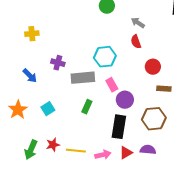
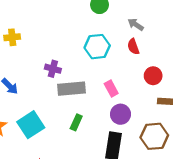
cyan hexagon: (105, 57) -> (97, 47), moved
purple cross: (58, 63) -> (53, 69), moved
pink rectangle: (112, 85) -> (111, 89), moved
cyan square: (48, 109) -> (31, 125), size x1.6

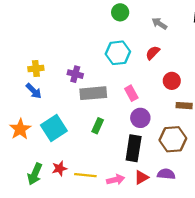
gray arrow: (136, 24) -> (159, 24), moved
yellow cross: (12, 37) -> (36, 68), moved
red semicircle: (133, 47) -> (153, 53), turned 64

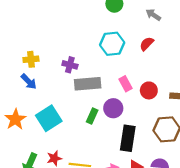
red circle: (172, 81) -> (149, 90), moved
purple circle: (140, 118) -> (113, 108), moved

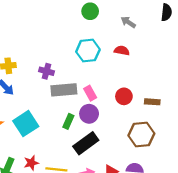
red semicircle: (147, 44) -> (122, 51), turned 56
pink rectangle: (125, 84) -> (90, 93), moved
black rectangle: (128, 138) -> (86, 143), moved, turned 45

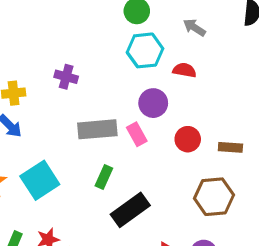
cyan hexagon: (88, 51) -> (145, 50), moved
purple cross: (46, 71) -> (66, 77), moved
purple circle: (89, 114) -> (153, 103), moved

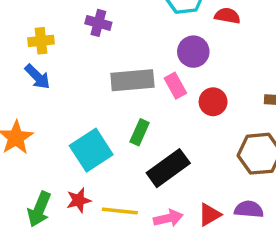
red circle: (188, 139) -> (213, 102), moved
cyan square: (40, 180) -> (91, 150), moved

